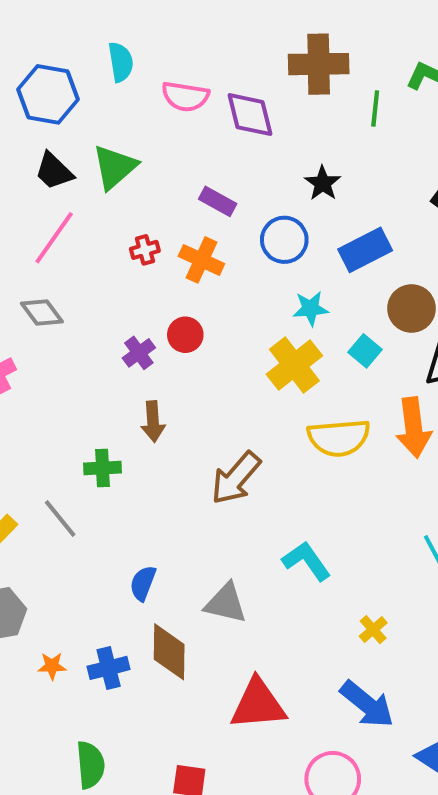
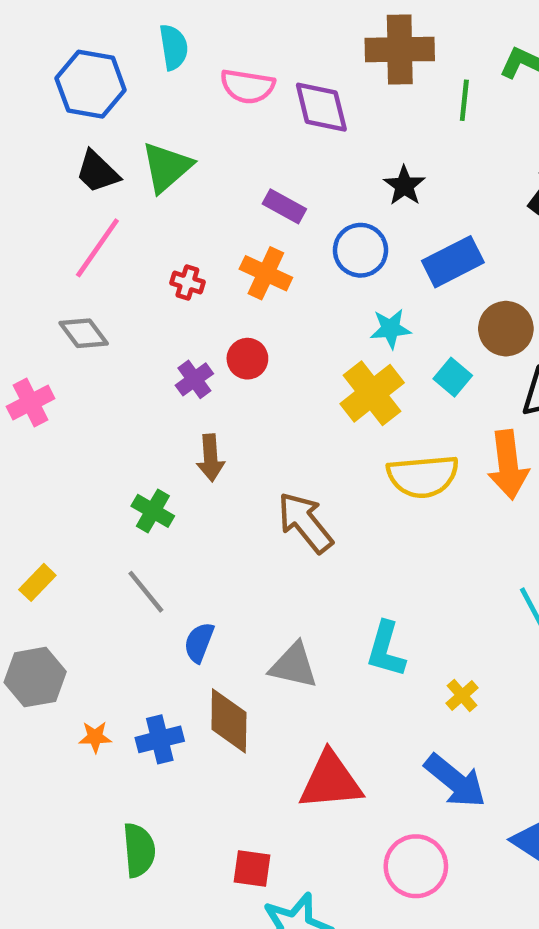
red cross: (145, 250) -> (187, 283), moved, turned 32
green cross: (103, 468) -> (153, 511), turned 33
brown arrow: (236, 478) -> (305, 522), turned 100
gray line: (60, 518) -> (146, 592), moved
cyan L-shape: (306, 561) -> (386, 649), moved, turned -129

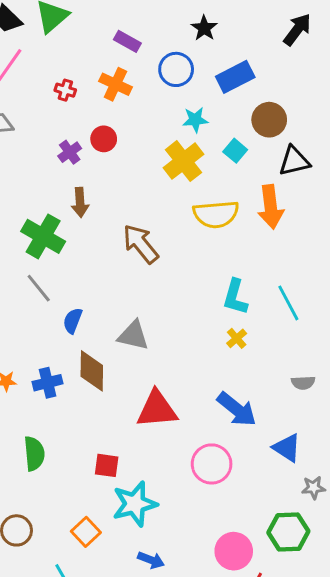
green cross: (153, 511) -> (43, 236), size x1.6
cyan L-shape: (386, 649) -> (235, 297), moved
yellow cross: (462, 696) -> (237, 338), moved

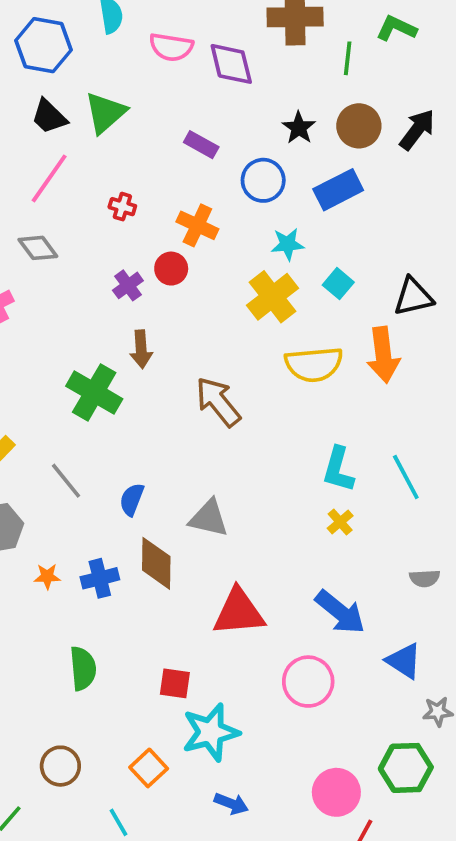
orange cross: (116, 84) -> (197, 225), moved
brown circle: (269, 120) -> (359, 126), moved
gray line: (39, 288) -> (66, 481), moved

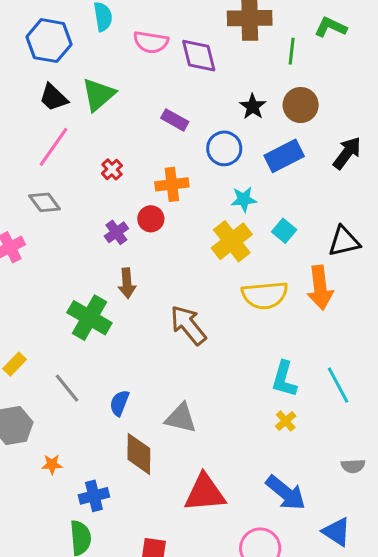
black arrow: (417, 130) -> (347, 153), moved
red cross: (122, 207) -> (112, 169), turned 30
orange cross: (197, 225) -> (172, 184), turned -32
blue cross: (100, 578) -> (94, 496), moved

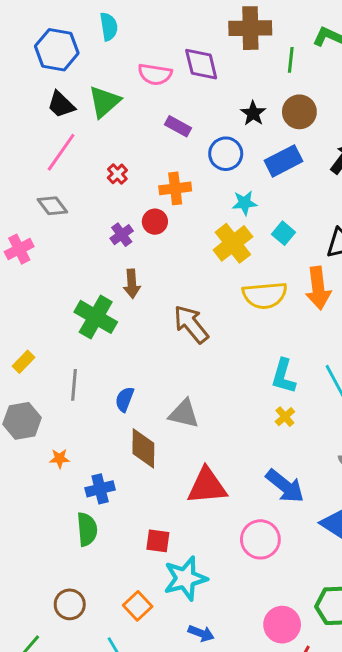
pink semicircle: (151, 42) -> (155, 74), moved
gray line: (67, 388) -> (74, 385), turned 44

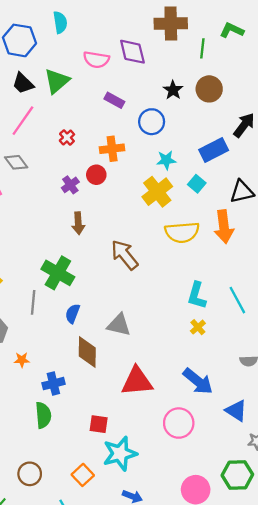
blue rectangle: (283, 161) -> (214, 150), moved
green cross: (96, 317) -> (58, 273), moved

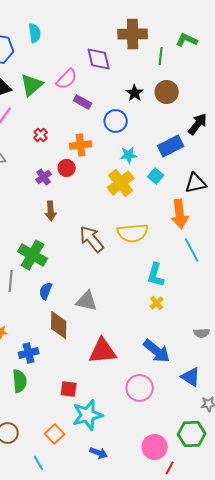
pink semicircle: (96, 60) -> (67, 79), moved, turned -55
yellow semicircle: (182, 232) -> (133, 233), moved
cyan line: (237, 300) -> (192, 250), moved

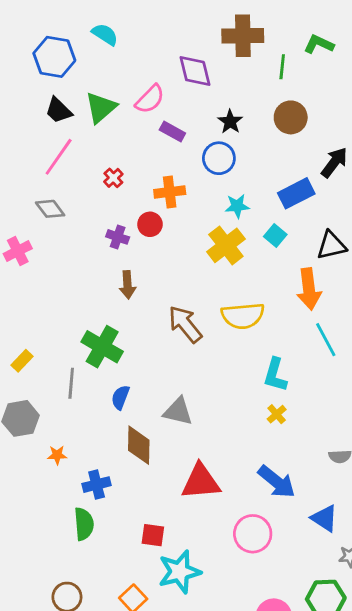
cyan semicircle: (35, 33) -> (105, 34), turned -48
black star: (135, 93) -> (230, 122), moved
purple cross: (44, 177) -> (118, 237), turned -35

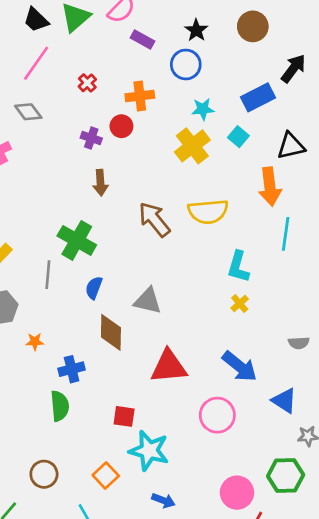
cyan line: (326, 340) -> (286, 234), turned 36
cyan star: (180, 572) -> (149, 451), turned 30

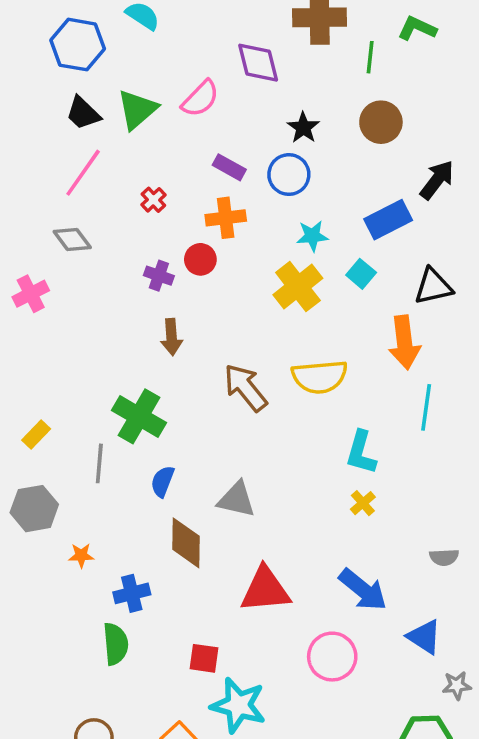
purple rectangle: (142, 40) -> (229, 167), moved

